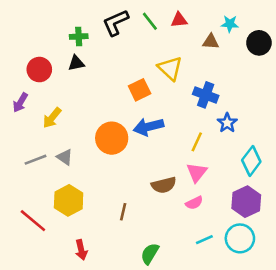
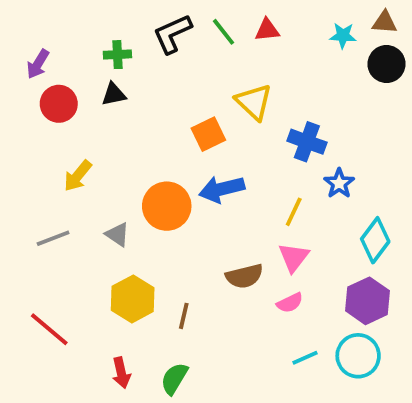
brown triangle: (211, 42) -> (385, 22), moved
purple arrow: (20, 103) -> (38, 64), moved
gray triangle: (65, 157) -> (117, 235), moved
yellow hexagon: (69, 200) -> (133, 299), moved
green semicircle: (150, 254) -> (174, 379), moved

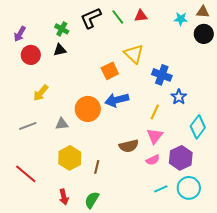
green cross: (117, 55) -> (62, 29), turned 32
gray triangle: (117, 235) -> (62, 124), turned -40
purple hexagon: (368, 301) -> (181, 158), moved

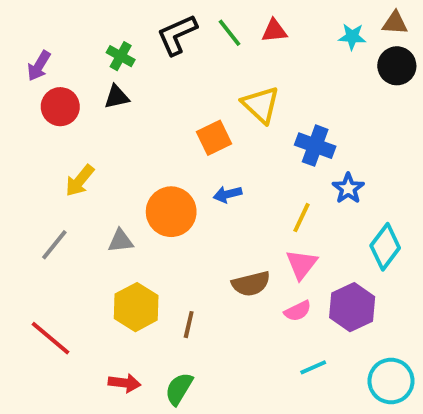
blue arrow: (117, 100) -> (228, 194), size x0.6
gray line: (28, 126) -> (54, 245), turned -30
cyan circle: (189, 188) -> (391, 381), moved
red arrow: (64, 197) -> (124, 383), turned -70

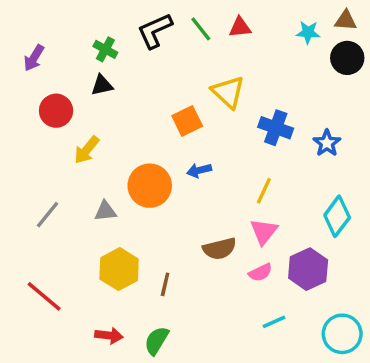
red circle: (60, 107) -> (56, 111), moved
yellow arrow: (80, 181) -> (87, 150), moved
blue star: (348, 188) -> (327, 143), moved

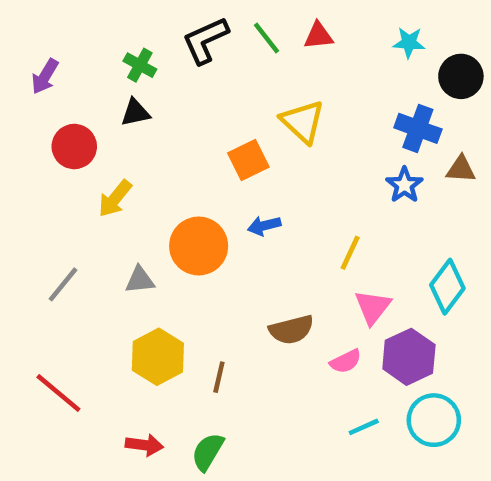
brown triangle: (346, 20) -> (461, 169), moved
blue cross: (276, 128) -> (418, 128), moved
blue star: (327, 143) -> (404, 185), moved
pink triangle: (264, 232) -> (373, 307), moved
cyan circle: (342, 334) -> (434, 420), moved

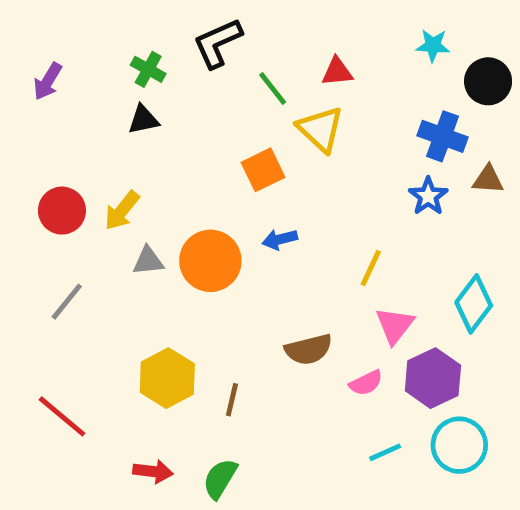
red triangle: (318, 36) -> (337, 72), moved
green line: (266, 38) -> (273, 88), moved
red circle: (74, 147) -> (62, 211), moved
gray triangle: (140, 280) -> (148, 261), moved

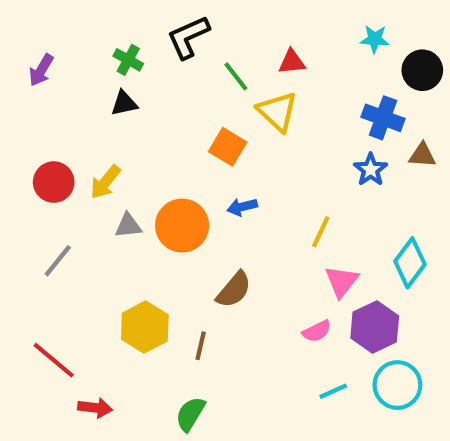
orange square: (263, 170) -> (228, 147), turned -33
brown semicircle: (309, 349) -> (234, 290), moved, turned -36
red arrow: (153, 471) -> (95, 408), moved

